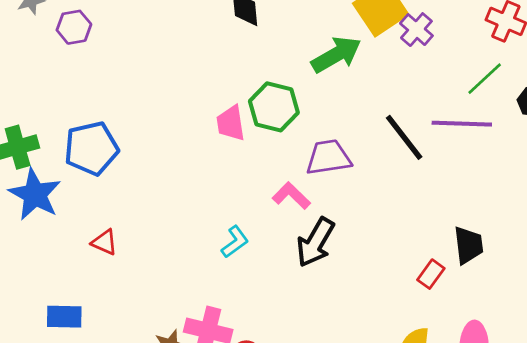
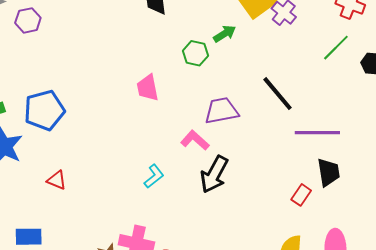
green arrow: (336, 55) -> (225, 34), size x0.6
green hexagon: (274, 107) -> (195, 53), moved, size x0.7
purple line: (462, 124) -> (317, 133), moved

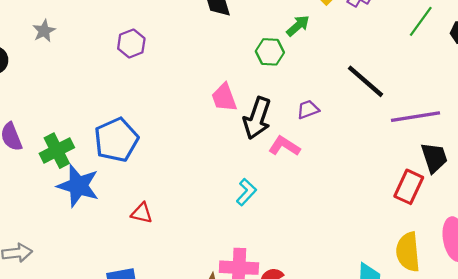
purple hexagon: (28, 20) -> (131, 44), moved
purple trapezoid: (222, 111) -> (308, 109), size x0.6
black arrow: (214, 174) -> (257, 118), moved
red rectangle: (301, 195) -> (409, 187), size x1.4

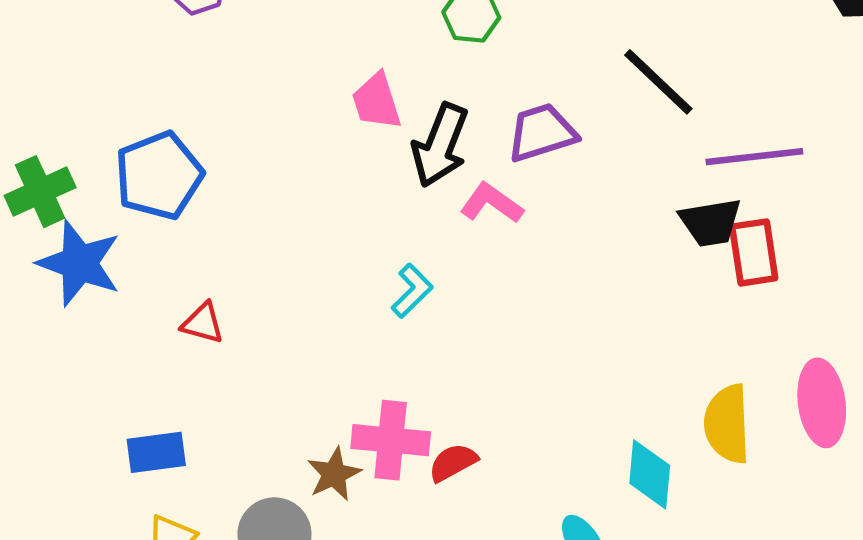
purple trapezoid: (308, 109) -> (542, 133), size x1.6
black trapezoid: (434, 158) -> (710, 222), moved, turned 96
red rectangle: (409, 187) -> (754, 252), moved, turned -36

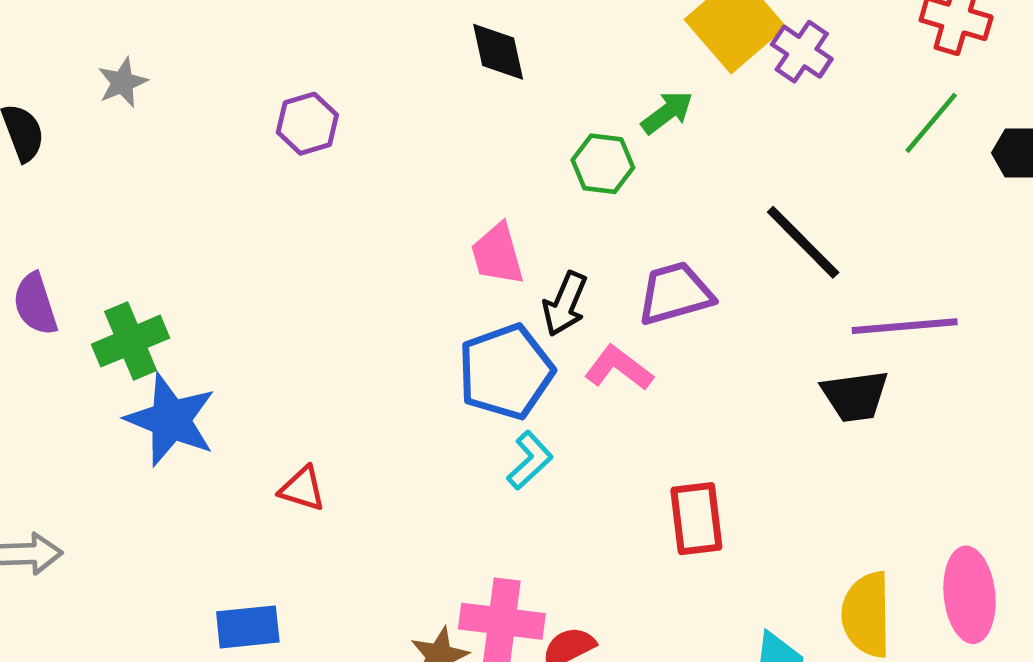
black arrow: (440, 145) -> (565, 304), size x0.7
blue pentagon: (159, 176) -> (506, 372), moved
red rectangle: (754, 252) -> (696, 519), moved

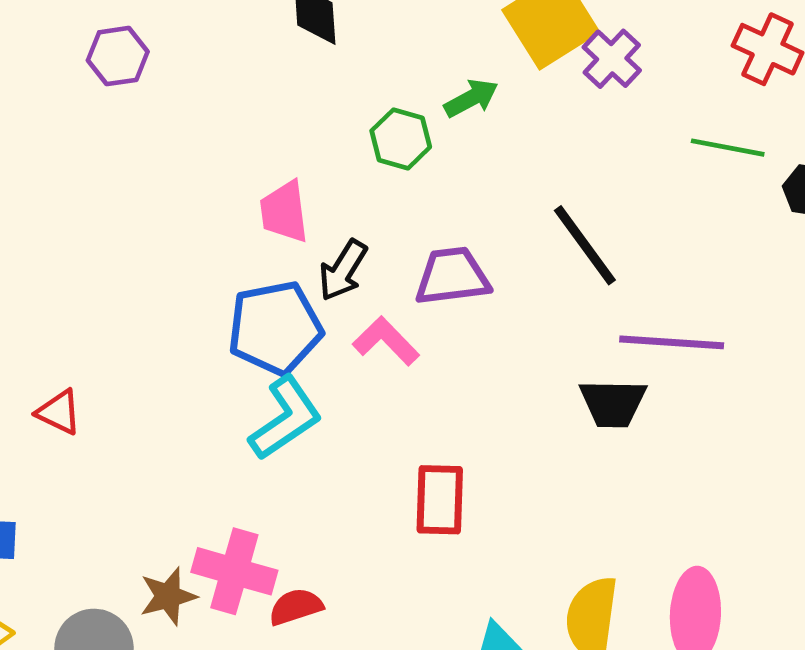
green line: (931, 123) -> (728, 148), turned 52
cyan L-shape: (530, 460) -> (285, 418), size x1.5

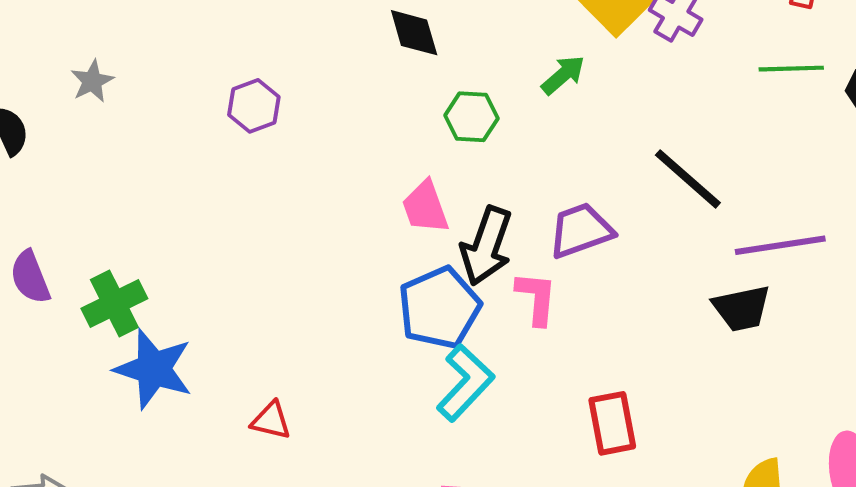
green hexagon: (401, 139) -> (471, 117), moved
black arrow: (343, 270) -> (486, 246), size x1.4
pink L-shape: (386, 341) -> (536, 298), turned 62

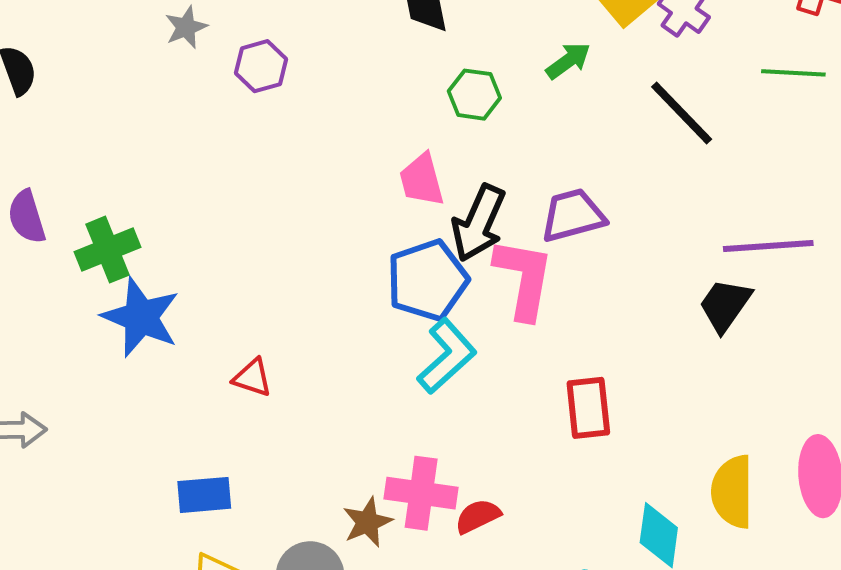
gray star: (92, 81) -> (186, 27), moved
black line: (688, 179) -> (682, 113), moved
pink L-shape: (536, 298) -> (524, 278), size x1.5
black trapezoid: (742, 308) -> (725, 305), turned 132

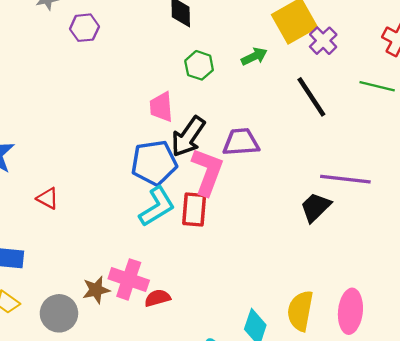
red rectangle: (588, 408) -> (194, 209), moved

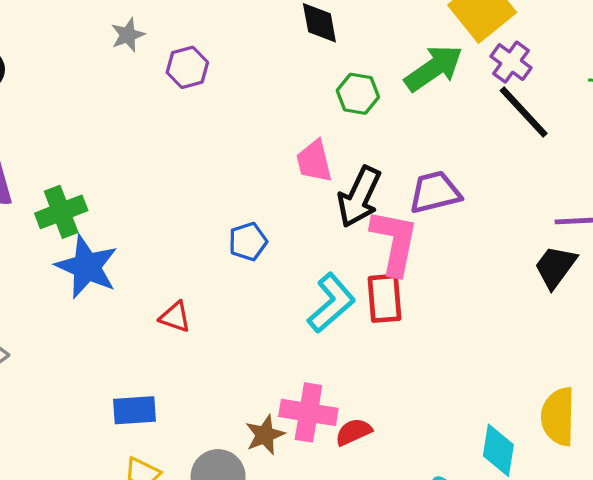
purple cross: (323, 41) -> (511, 62), moved
green arrow: (254, 56) -> (434, 68), size x1.6
blue pentagon: (154, 163) -> (248, 242), moved, size x0.6

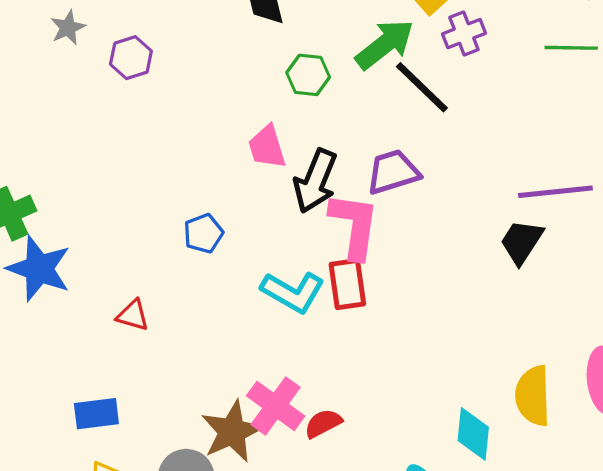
purple cross: (511, 62) -> (464, 34), turned 36
black line: (524, 112) -> (422, 87), moved
cyan L-shape: (331, 303) -> (293, 292), turned 74
pink cross: (308, 412) -> (276, 406), turned 30
brown star: (265, 435) -> (232, 432), size x1.5

